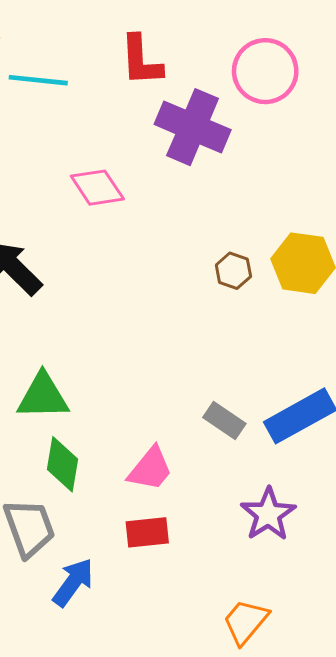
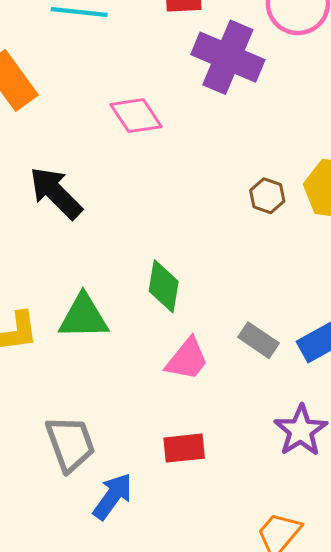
green diamond: (63, 464) -> (164, 286), moved
pink trapezoid: (150, 469) -> (187, 359), moved

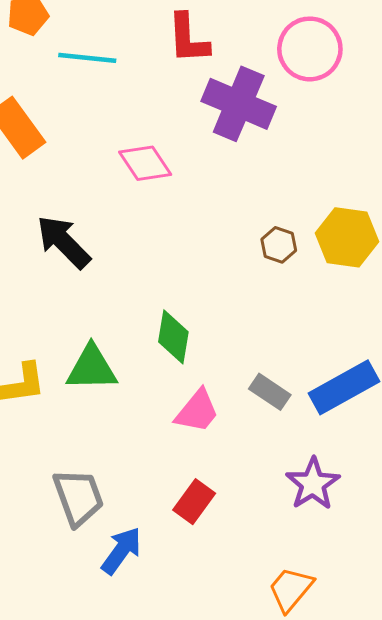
red rectangle: (184, 448) -> (194, 502), turned -48

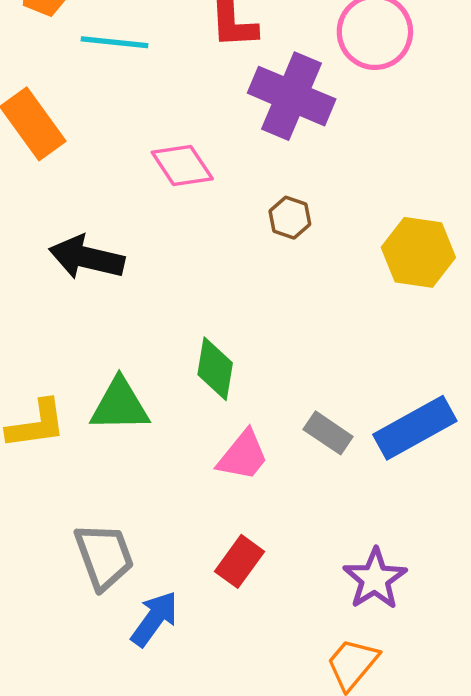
black arrow: (64, 242) -> (87, 258), turned -32
brown hexagon: (279, 245) -> (290, 218), moved
purple star: (313, 484) -> (375, 579), moved

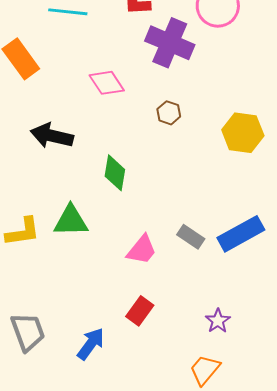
green diamond: (215, 369) -> (115, 173), moved
gray trapezoid: (104, 556) -> (28, 332), moved
purple star: (375, 579) -> (218, 321), size x0.7

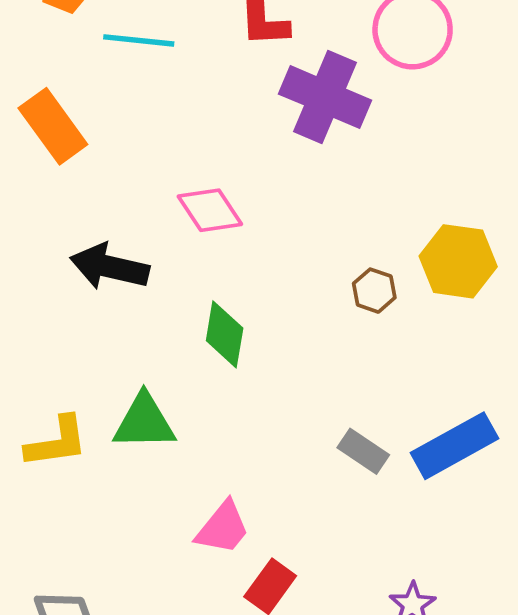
pink diamond: (107, 83) -> (210, 210), moved
brown hexagon: (169, 113) -> (374, 291), moved
pink trapezoid: (142, 250) -> (223, 528), moved

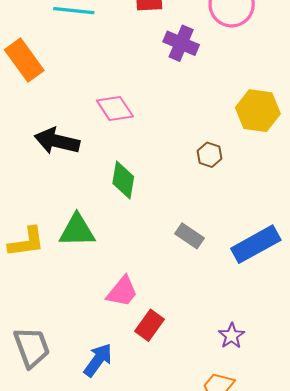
purple cross: (325, 97) -> (181, 43), size x0.7
yellow hexagon: (458, 261) -> (258, 111), moved
gray rectangle: (363, 451) -> (190, 236), moved

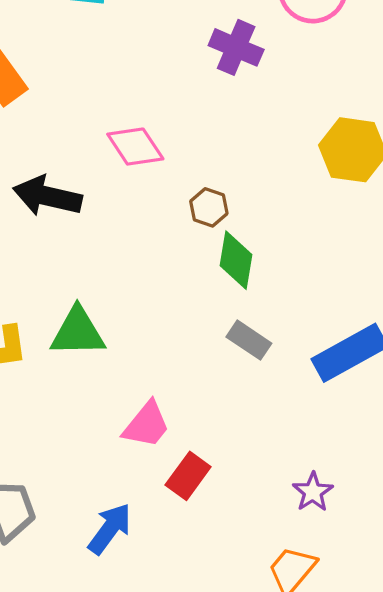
brown hexagon: (210, 155) -> (209, 207), moved
green diamond: (123, 180) -> (236, 260), moved

